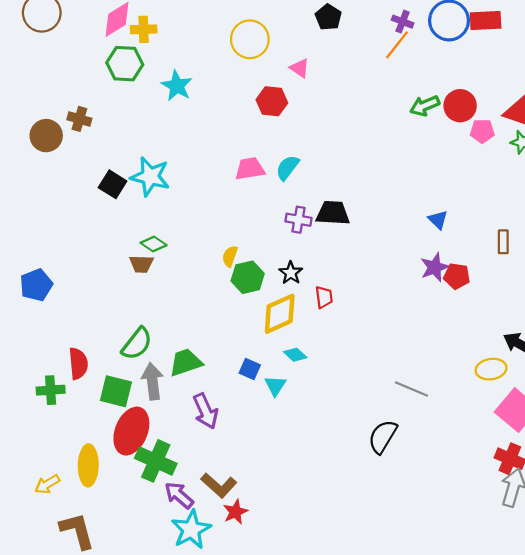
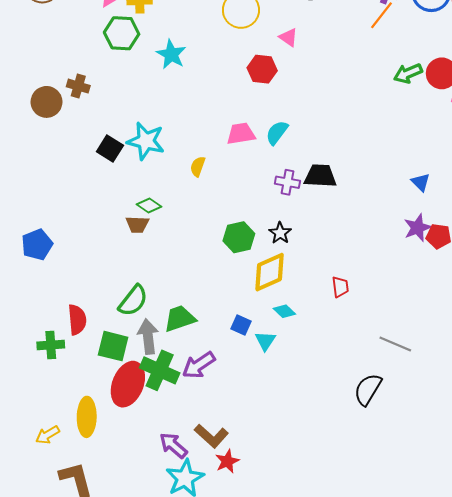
yellow semicircle: (230, 256) -> (198, 166), moved
red trapezoid: (324, 297) -> (340, 287), moved
purple arrow: (206, 411) -> (199, 365), turned 80
green cross: (156, 461) -> (160, 370), moved

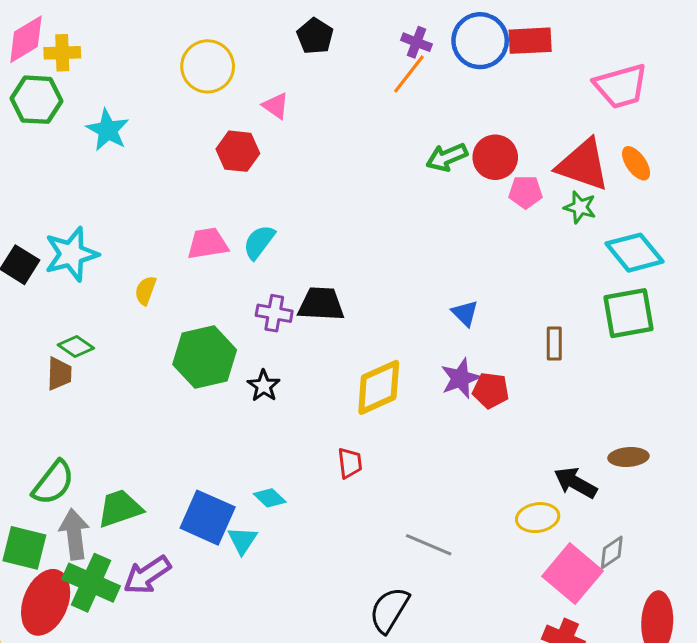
cyan star: (146, 141) -> (71, 254), turned -30
brown trapezoid: (137, 225) -> (59, 374), turned -90
green hexagon: (239, 237) -> (205, 357), moved, size x1.4
yellow diamond: (270, 272) -> (379, 387), moved
blue square: (241, 325) -> (208, 518), size x1.8

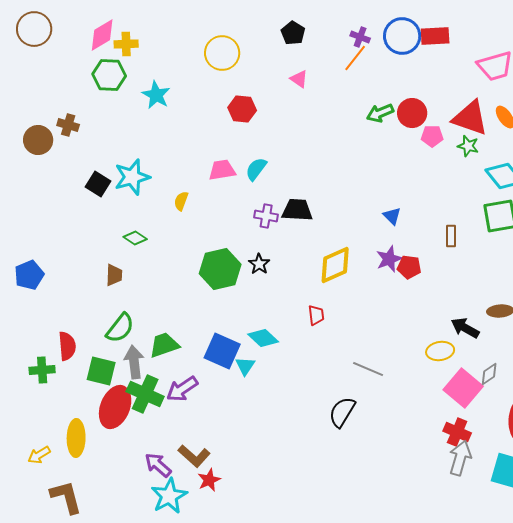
pink triangle: (276, 106) -> (299, 79), moved
green hexagon: (205, 357) -> (220, 269), moved
brown trapezoid: (59, 374) -> (114, 275), moved
cyan diamond: (270, 498) -> (263, 338), size x1.4

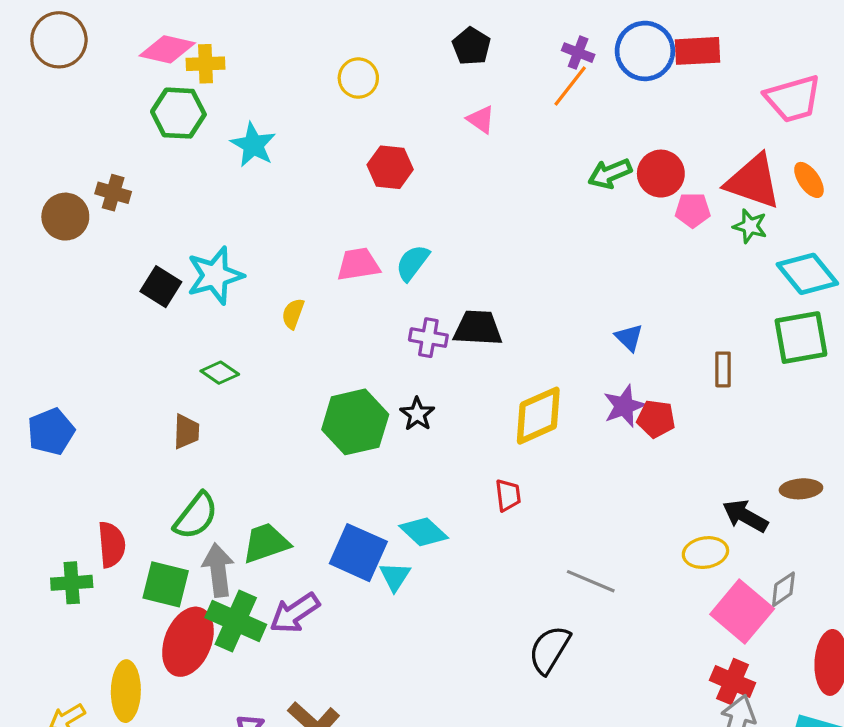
pink diamond: (102, 35) -> (167, 49), turned 44
yellow circle: (222, 53) -> (358, 78), size x0.7

